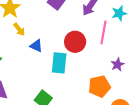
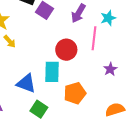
blue triangle: (36, 46) -> (26, 83), moved, size x1.5
orange pentagon: (99, 86) -> (75, 93), moved

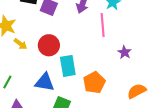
red circle: (66, 50) -> (49, 45), moved

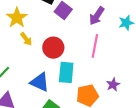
pink line: (103, 25) -> (95, 46), moved
purple star: (124, 52) -> (113, 85), moved

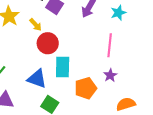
yellow arrow: (26, 39) -> (36, 25), moved
pink line: (95, 46) -> (110, 45), moved

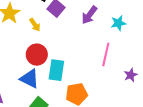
red circle: (48, 43) -> (37, 55), moved
purple star: (110, 75) -> (131, 75), moved

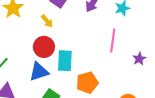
yellow arrow: (35, 25) -> (47, 21), moved
blue triangle: (30, 79) -> (39, 72), turned -40

